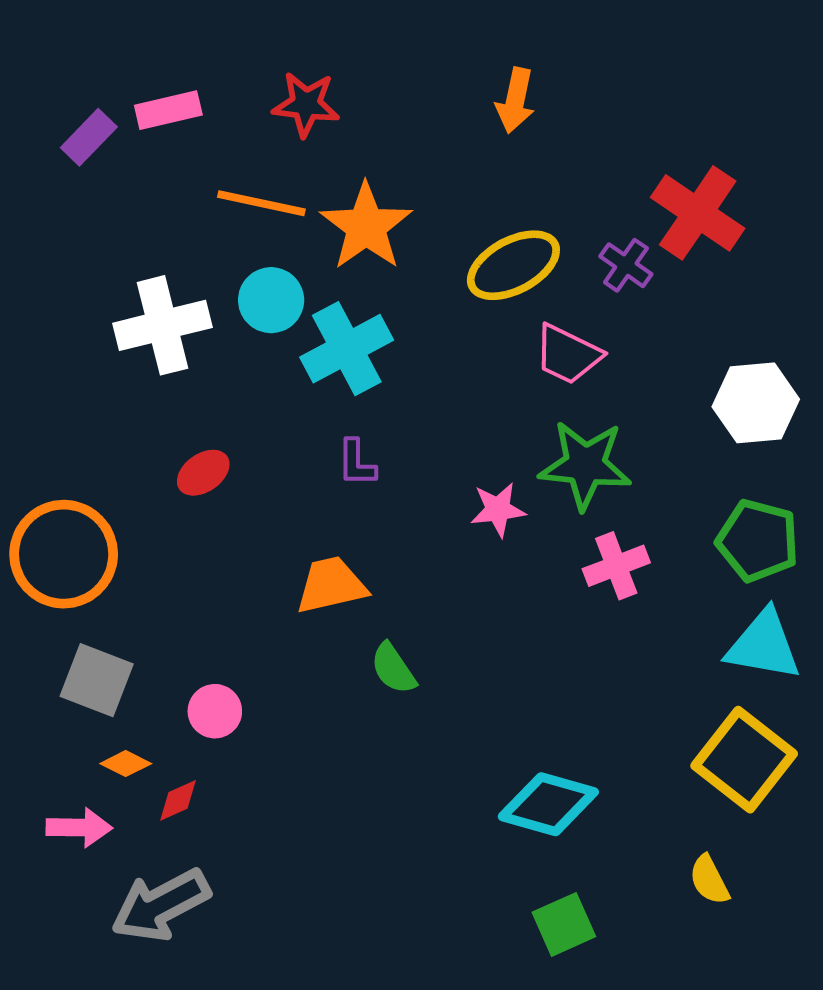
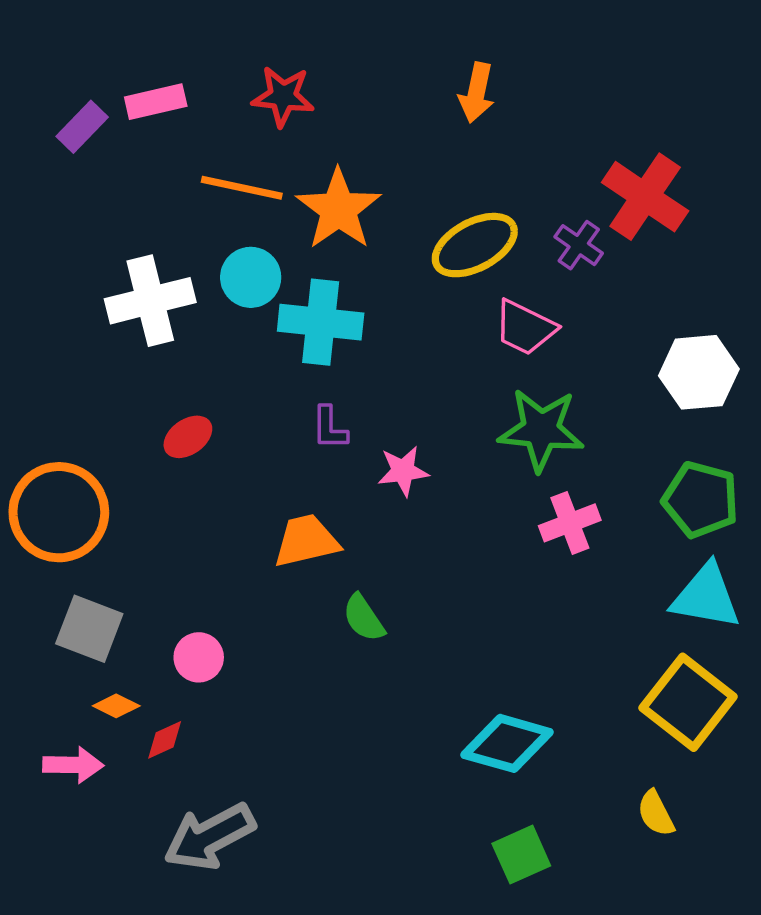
cyan cross: (347, 349) -> (321, 322), turned 34
pink star: (498, 510) -> (403, 471), moved
gray arrow: (161, 905) -> (209, 837), moved

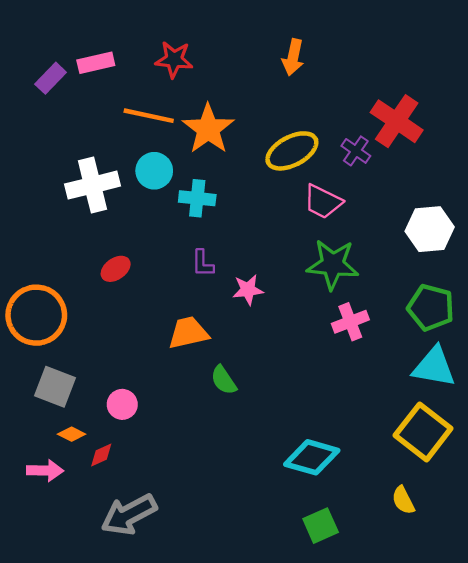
cyan cross: (321, 322) -> (197, 198), size x0.7

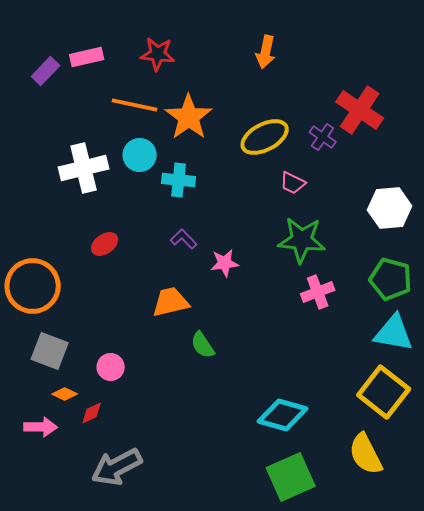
pink trapezoid: (323, 202) -> (293, 183), size x0.7
purple L-shape: (203, 263) -> (184, 239), turned 136
yellow semicircle: (403, 500) -> (366, 454), size x1.6
green square: (321, 526) -> (291, 477), size x1.5

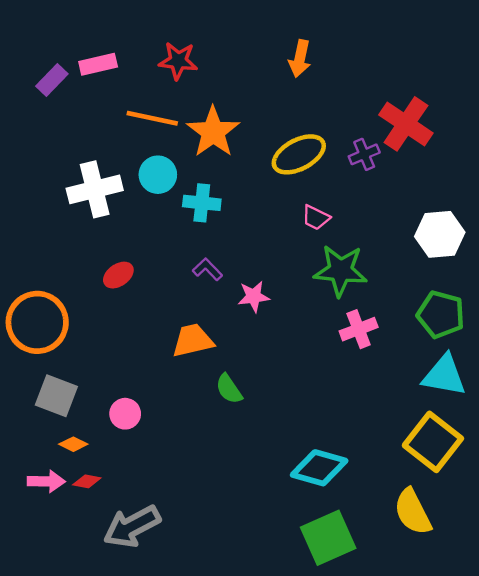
purple cross: (323, 137) -> (364, 154), turned 32
pink trapezoid: (293, 183) -> (316, 218), moved
red diamond: (92, 413) -> (87, 481), moved, turned 35

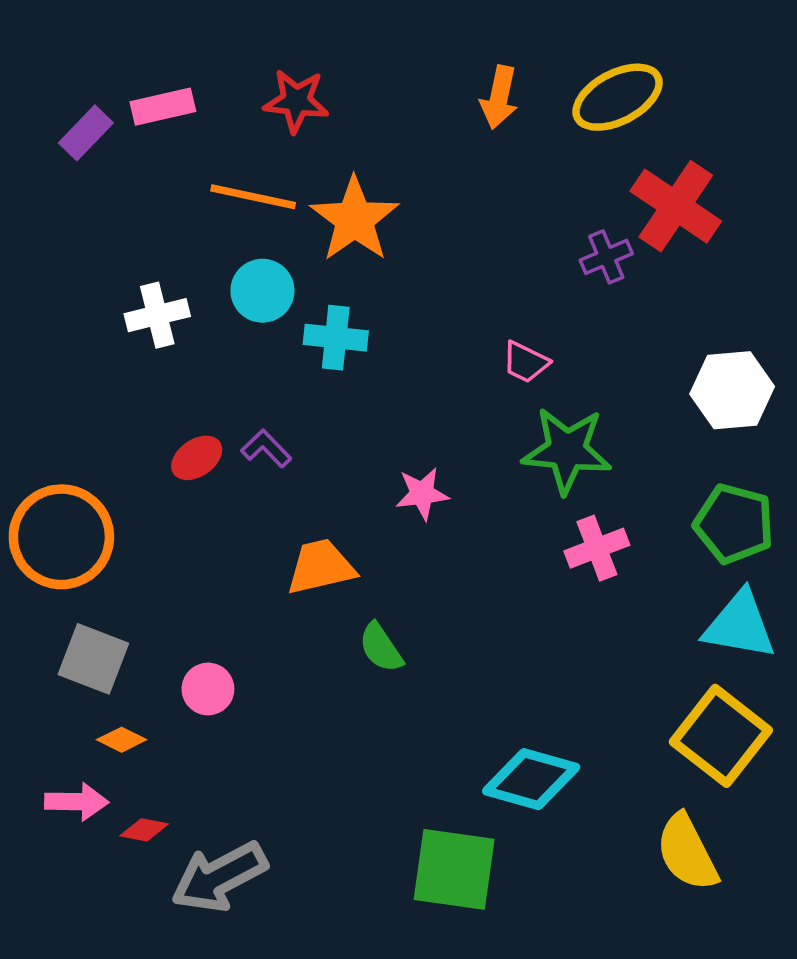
yellow ellipse: (299, 154) -> (618, 97), moved
white cross: (95, 189) -> (157, 315), size x0.7
purple L-shape: (207, 269) -> (266, 449), moved
red diamond: (87, 481) -> (144, 830), moved
green square: (328, 538) -> (454, 869), moved, turned 32

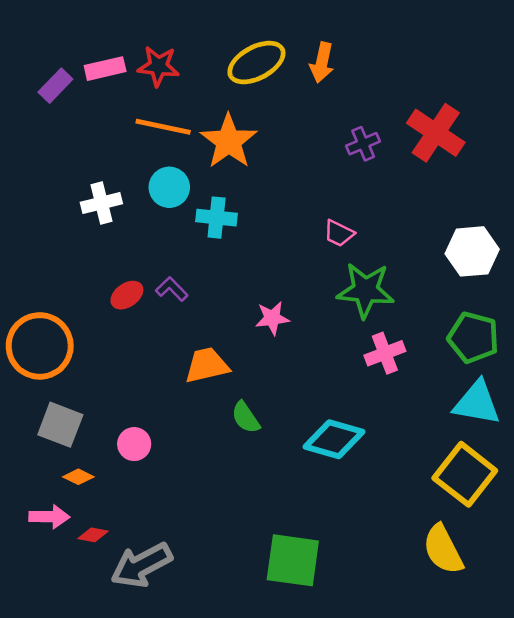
yellow ellipse: (618, 97) -> (256, 63), moved
red star: (296, 101) -> (158, 66), moved
purple cross: (606, 257) -> (363, 144), moved
cyan diamond: (531, 779) -> (334, 439), moved

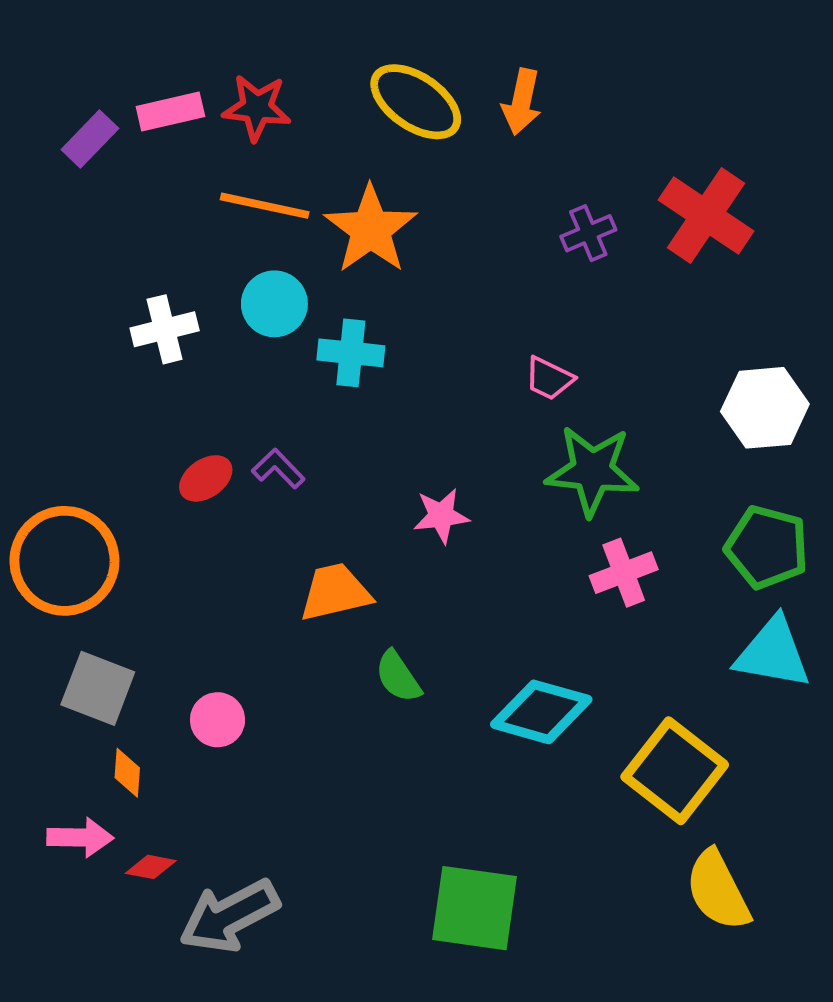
yellow ellipse: (256, 63) -> (416, 102), turned 62
yellow square: (465, 474) -> (675, 771), moved
orange diamond: (78, 477) -> (127, 773), turned 68

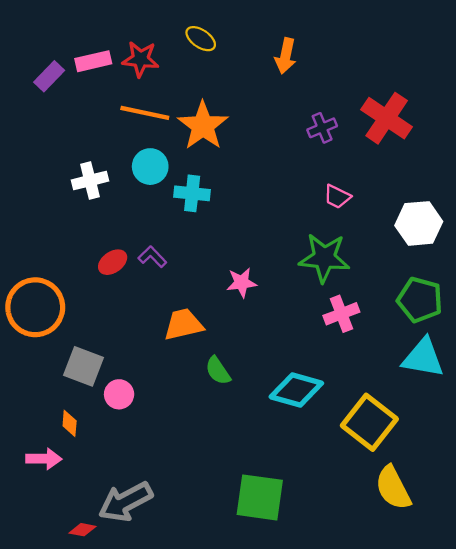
yellow ellipse: (416, 102) -> (201, 39), moved, size x0.6
pink trapezoid: (549, 378) -> (337, 197), moved
gray square: (98, 688) -> (84, 366), moved
red diamond: (151, 867) -> (82, 530), moved

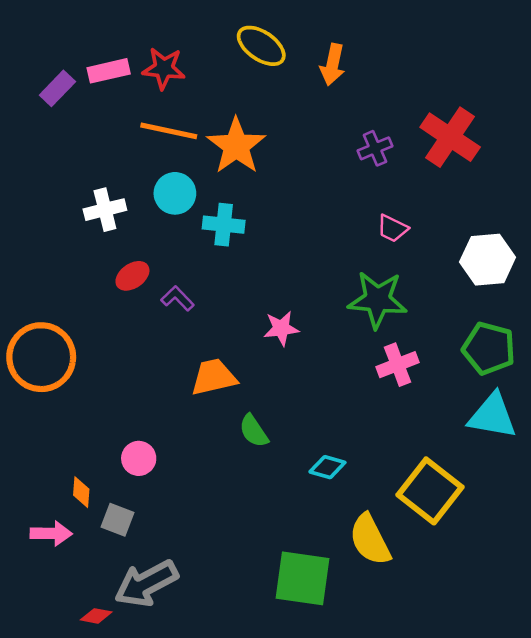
yellow ellipse: (201, 39) -> (261, 46), moved, size x1.4
red ellipse: (113, 262) -> (132, 276), moved
gray square: (84, 366) -> (117, 520), moved, size x0.7
cyan diamond: (296, 390) -> (327, 467), moved, size x0.6
yellow semicircle: (393, 488) -> (370, 540), moved

